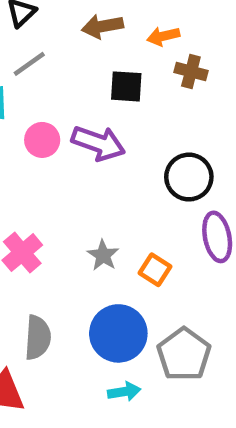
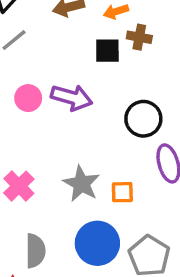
black square: (126, 86) -> (107, 51), moved
gray star: (103, 255) -> (81, 184), size x1.5
orange square: (155, 270) -> (122, 192), turned -30

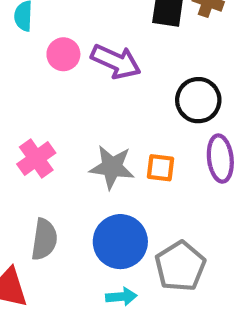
gray star: (81, 184) -> (112, 167), turned -30
orange square: (122, 192) -> (161, 168), moved

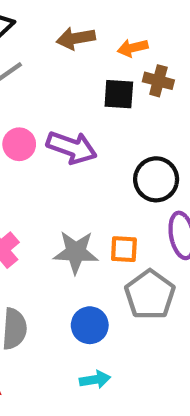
blue circle: (120, 242) -> (90, 325), size x0.7
gray pentagon: (180, 266) -> (150, 295), moved

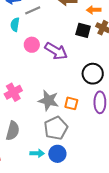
gray pentagon: (150, 295) -> (56, 128), moved
blue circle: (90, 325) -> (57, 154), moved
cyan arrow: (95, 380) -> (37, 153), moved

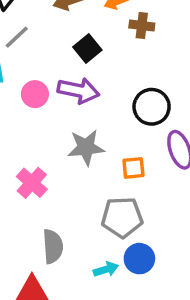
black square: (83, 30) -> (87, 49), moved, turned -35
gray star: (48, 100) -> (86, 147), moved
gray pentagon: (56, 128) -> (122, 217), turned -30

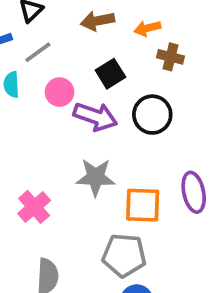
pink circle: (35, 94) -> (60, 92), moved
black circle: (152, 107) -> (152, 115), moved
orange square: (133, 168) -> (143, 205), size x1.5

